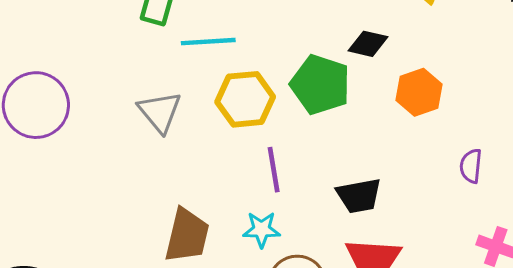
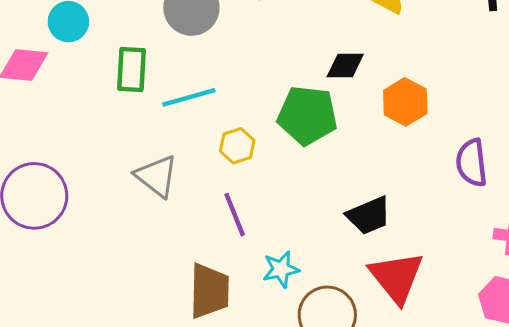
yellow hexagon: (245, 99) -> (237, 146), size x0.6
purple semicircle: (471, 166) -> (472, 163), size x1.4
purple line: (274, 170) -> (235, 215), moved

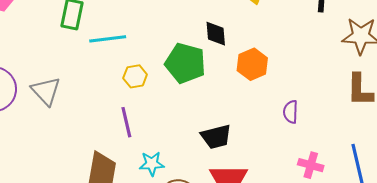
black diamond: (345, 66) -> (216, 34), turned 76
purple semicircle: (472, 163) -> (291, 112), size x0.7
gray triangle: (157, 176) -> (46, 91), moved

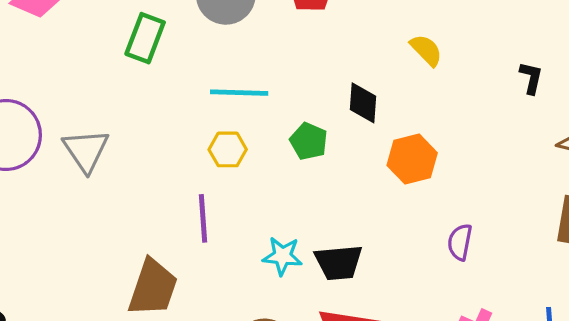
cyan line: (108, 39) -> (239, 93), moved
green pentagon: (185, 63) -> (309, 141), size x0.6
cyan star: (152, 164) -> (282, 256), moved

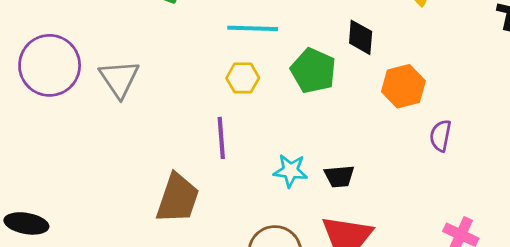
green pentagon: (309, 141) -> (313, 71), size x1.4
purple semicircle: (460, 242) -> (441, 136), moved
black trapezoid: (339, 262) -> (339, 176), size x0.7

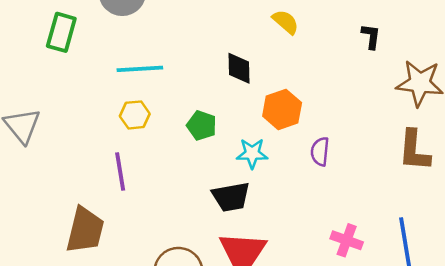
green pentagon: (313, 71) -> (202, 125), moved, size x0.7
cyan star: (290, 171) -> (252, 153), moved
black trapezoid: (339, 176) -> (231, 197), size x1.4

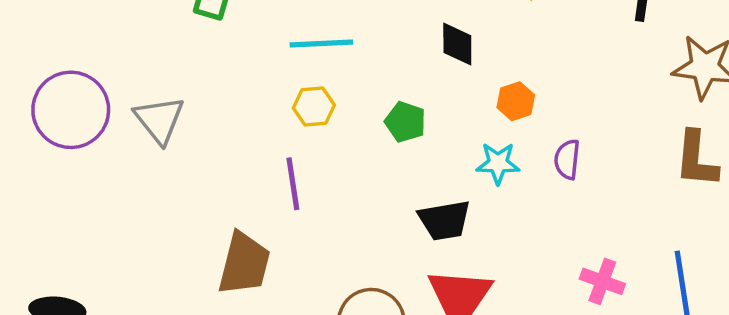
orange hexagon: (282, 109) -> (516, 101), size x0.7
cyan star: (252, 153) -> (498, 163), moved

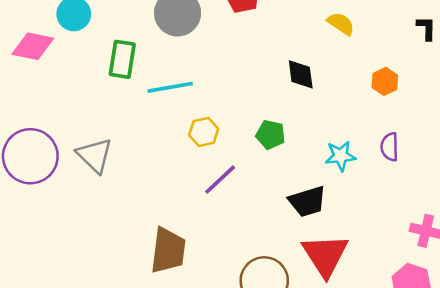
cyan line: (321, 44) -> (170, 87), moved
orange hexagon: (516, 101) -> (385, 81), moved
purple line: (293, 184) -> (220, 180), moved, turned 63

